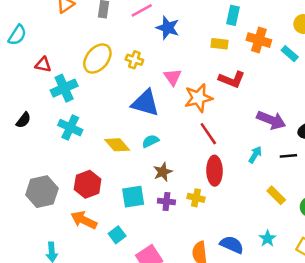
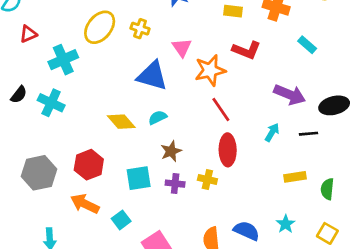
cyan rectangle: (290, 54) -> (307, 45), moved
red triangle: (43, 65) -> (28, 34), moved, turned -35
cyan cross: (70, 128) -> (51, 103), moved
yellow rectangle: (276, 195) -> (295, 177), turned -54

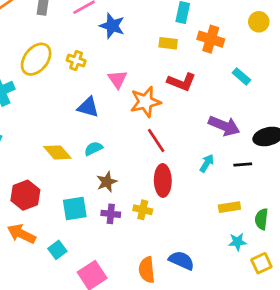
blue triangle: (152, 76) -> (88, 107), size x0.7
cyan star: (286, 224) -> (237, 242), moved, turned 30
yellow square: (327, 233) -> (261, 263), turned 35

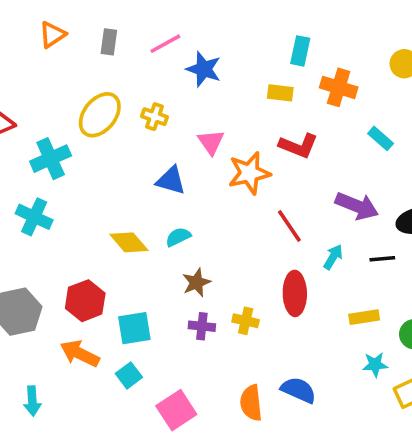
red line: (156, 140) -> (289, 226), moved
red ellipse: (163, 180) -> (295, 293), moved
cyan square: (75, 208) -> (134, 328), moved

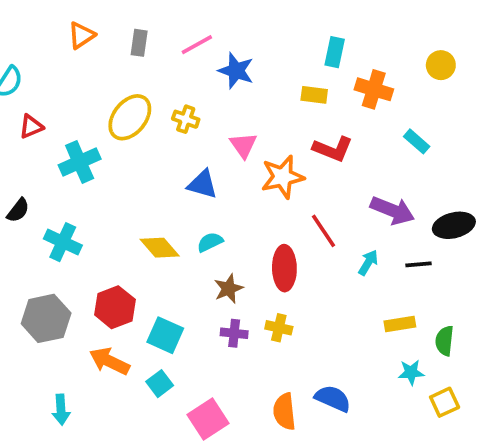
cyan cross: (34, 217) -> (63, 242), moved
red ellipse: (295, 293) -> (284, 268), moved
cyan square: (134, 328) -> (165, 335), turned 33

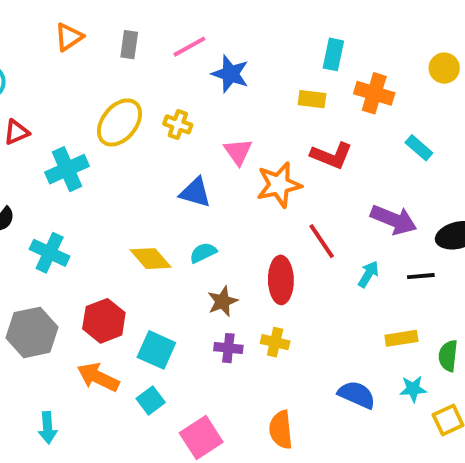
blue semicircle: (333, 398) -> (357, 395), moved

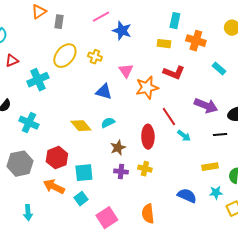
gray rectangle: (129, 45) -> (59, 22), moved
cyan arrow: (368, 274) -> (184, 136), moved, turned 96
cyan square: (156, 350) -> (84, 173), turned -30

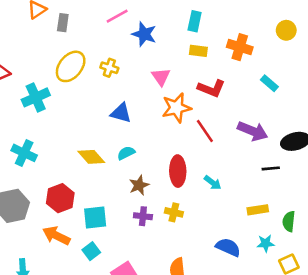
cyan rectangle: (175, 21) -> (195, 21), moved
pink triangle: (126, 71) -> (161, 77), moved
red line: (169, 117) -> (205, 131), moved
cyan arrow: (184, 136) -> (213, 183), moved

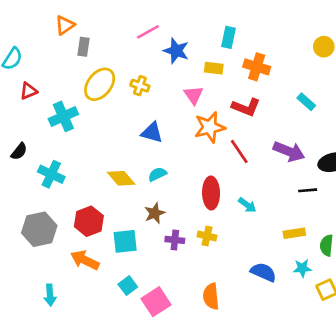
gray rectangle: (63, 23) -> (84, 47), moved
orange cross: (240, 47) -> (257, 67), moved
yellow rectangle: (198, 51) -> (214, 68), moved
brown star: (139, 185) -> (155, 213), moved
cyan square: (91, 251) -> (128, 286), moved

